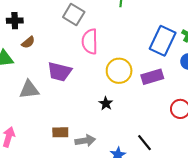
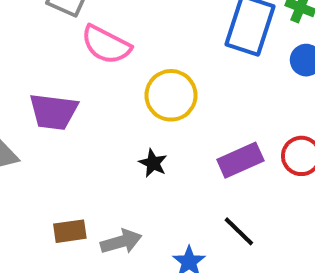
pink semicircle: (90, 42) -> (106, 45), turned -55
purple rectangle: (152, 77) -> (240, 160), moved

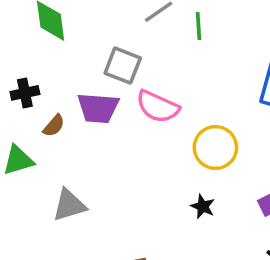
purple trapezoid: (53, 112) -> (98, 108), moved

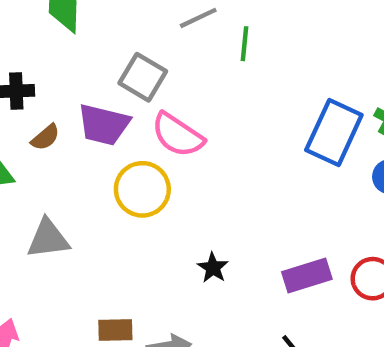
yellow circle: (215, 148) -> (142, 189), moved

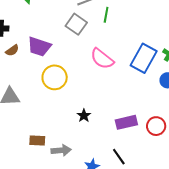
gray square: (143, 77) -> (76, 24), moved
pink semicircle: (178, 135) -> (102, 59), moved

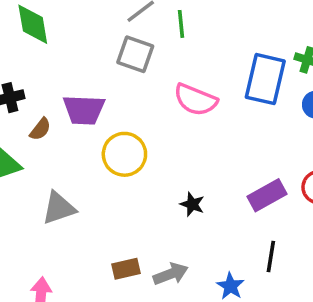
black line: (119, 157) -> (271, 257), turned 60

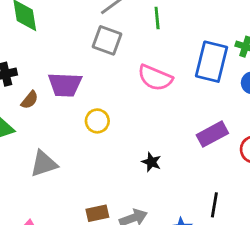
green line: (181, 24) -> (157, 18), moved
yellow circle: (124, 154) -> (97, 121), size x0.7
purple rectangle: (267, 195) -> (212, 134), moved

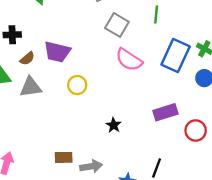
green line: (157, 18) -> (156, 14), moved
gray square: (107, 40) -> (117, 25), moved
gray triangle: (44, 164) -> (31, 87), moved

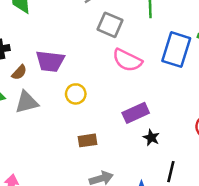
purple rectangle: (165, 112) -> (136, 113), moved
black star: (114, 125) -> (151, 138), moved
brown rectangle: (64, 157) -> (87, 140), moved

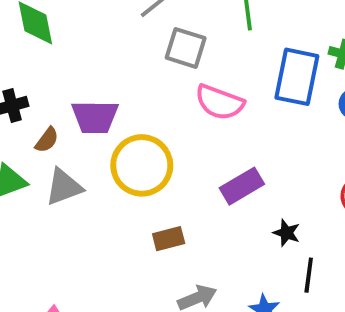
yellow circle: (76, 94) -> (142, 165), size x1.8
black star: (151, 138) -> (287, 233), moved

